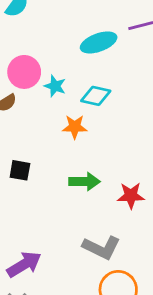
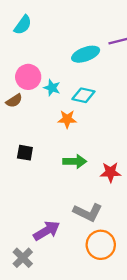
purple arrow: (24, 264) -> (47, 231), moved

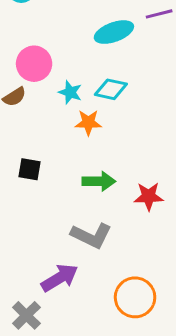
cyan star: (52, 88) -> (70, 92), moved
gray L-shape: (88, 212) -> (91, 236), moved

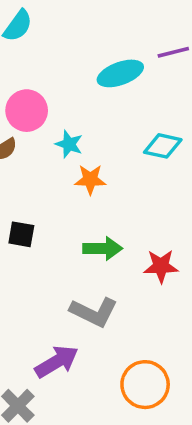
cyan diamond: (111, 89) -> (163, 146), moved

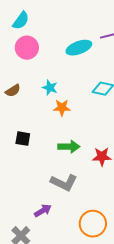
pink circle: (27, 111) -> (27, 48), moved
purple arrow: (57, 362) -> (43, 211), size x0.7

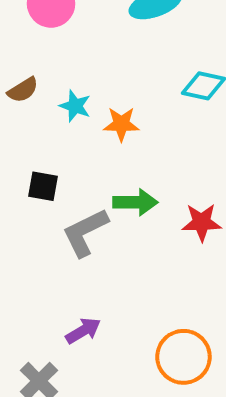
cyan star: (50, 88) -> (75, 106), moved
gray L-shape: (64, 183) -> (85, 232), moved, turned 128

